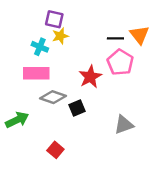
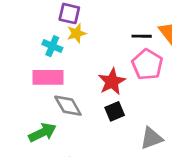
gray diamond: (53, 97) -> (68, 106), turned 40
black square: (77, 108) -> (115, 111), moved
green arrow: (17, 120) -> (42, 133), moved

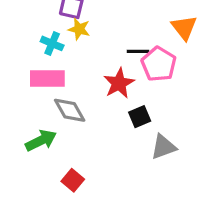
yellow star: (76, 33) -> (79, 29), turned 30
black line: (142, 36) -> (138, 51), moved
black square: (115, 111) -> (140, 117), moved

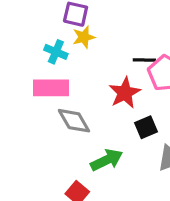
yellow star: (79, 29) -> (84, 37), turned -30
green arrow: (41, 140) -> (107, 160), moved

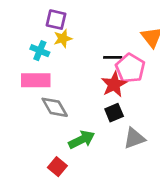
red star: (125, 93) -> (114, 84), moved

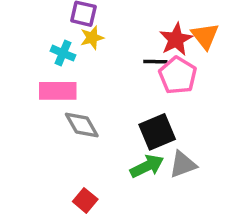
red star: (114, 84) -> (176, 39), moved
black square: (114, 113) -> (157, 132), size x1.5
green arrow: (82, 140) -> (147, 166), moved

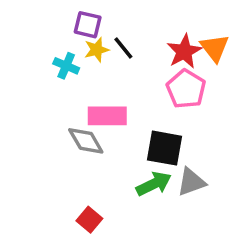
black line: (155, 62) -> (123, 48), moved, turned 50
pink rectangle: (58, 91) -> (107, 116), moved
black square: (157, 132) -> (165, 148), turned 33

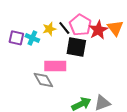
purple square: (88, 25) -> (16, 38), moved
pink pentagon: (186, 89) -> (80, 25), moved
black square: (165, 148) -> (76, 47), moved

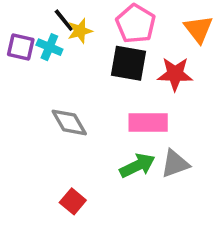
black line: (64, 28) -> (64, 20), moved
red star: (98, 30) -> (175, 74), moved, turned 30
pink rectangle: (55, 66) -> (148, 122), moved

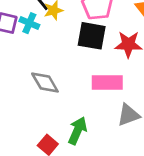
green arrow: (137, 166) -> (77, 131), moved, turned -40

